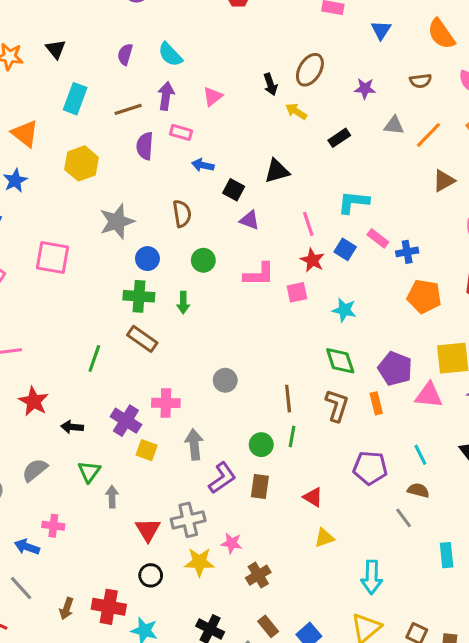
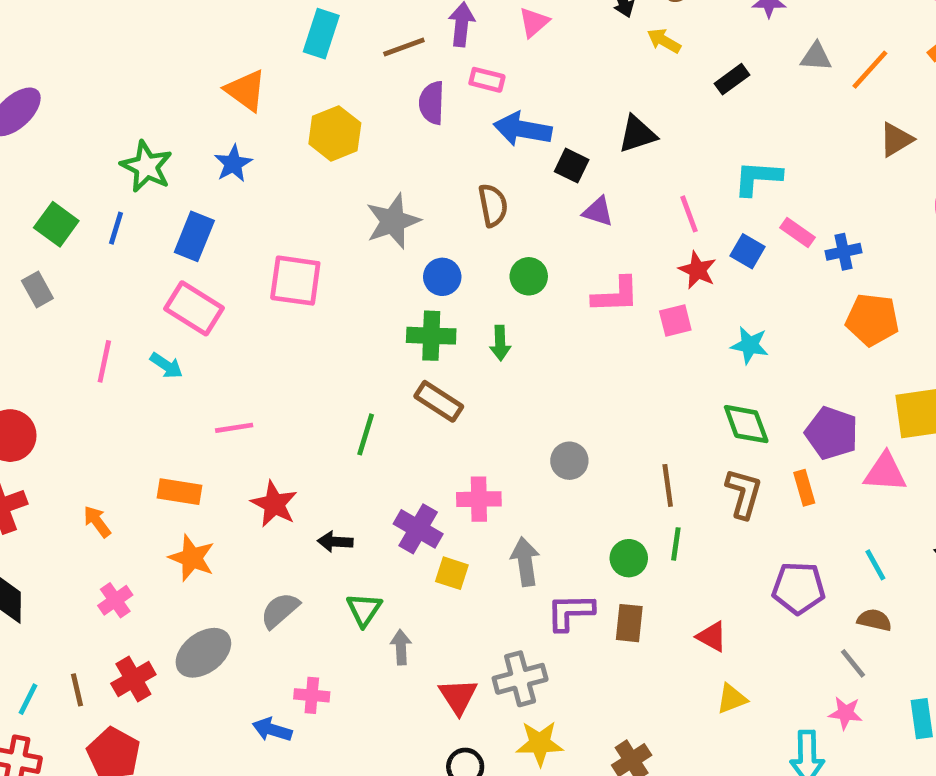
blue arrow: (203, 165) -> (523, 129), size x1.6
purple L-shape: (222, 478) -> (570, 612), turned -144
pink star: (232, 543) -> (845, 713), moved

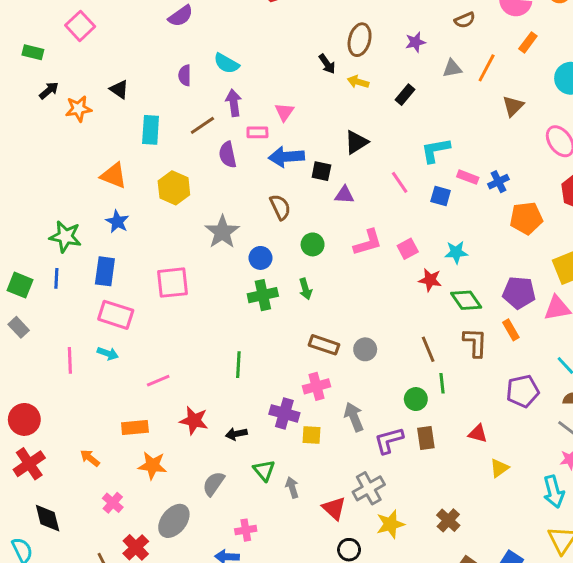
pink triangle: (534, 22) -> (284, 112), moved
red star: (697, 270) -> (430, 280), moved
brown rectangle: (439, 401) -> (324, 345), moved

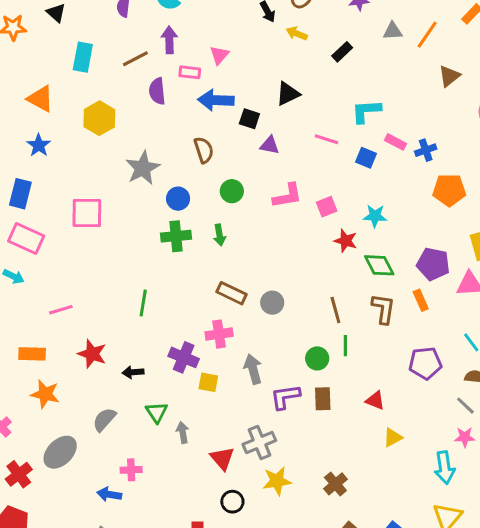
pink line: (400, 182) -> (326, 139), turned -45

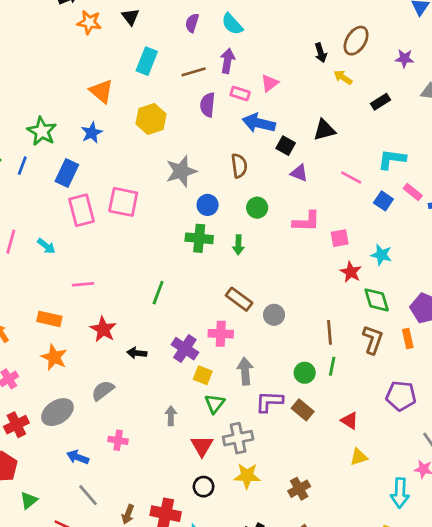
pink rectangle: (26, 239) -> (81, 210), moved, turned 40
brown rectangle: (323, 399) -> (303, 410), turned -60
green triangle: (157, 412) -> (215, 404), moved
blue arrow: (109, 494) -> (78, 457), moved

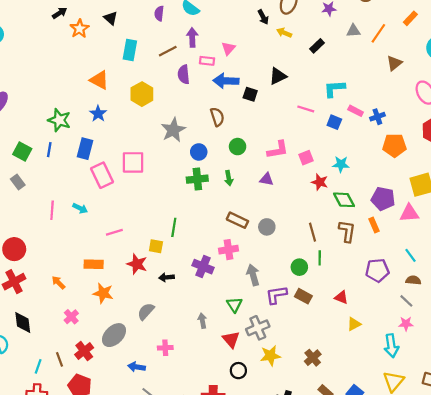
orange star: (89, 22) -> (79, 29), turned -30
purple triangle: (299, 173) -> (267, 179), moved
yellow square: (203, 375) -> (156, 246), moved

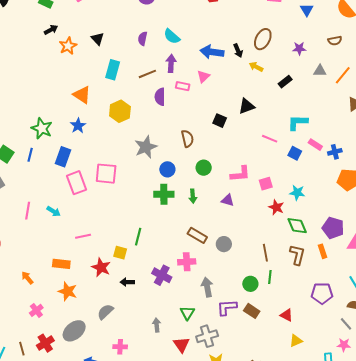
blue arrow: (226, 81) -> (212, 52), moved

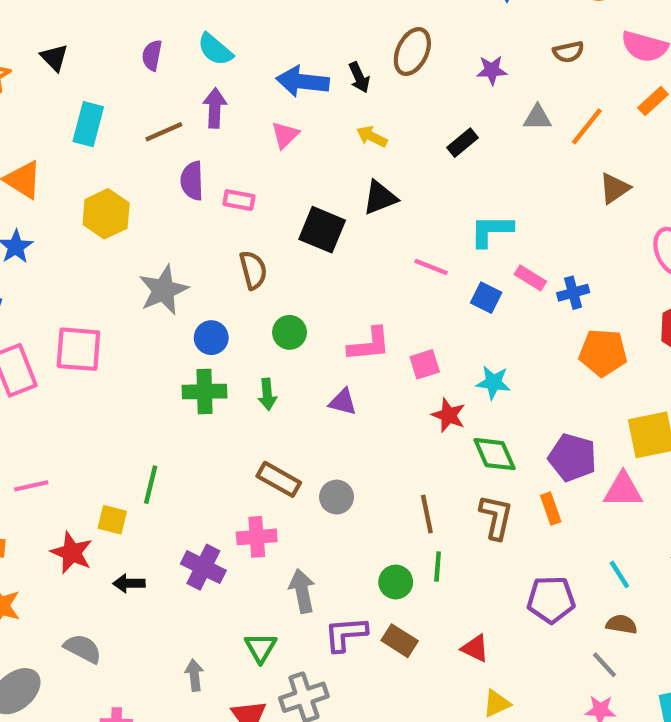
yellow arrow: (256, 67) -> (372, 136), moved
pink rectangle: (183, 86) -> (239, 200), moved
black square: (220, 121) -> (322, 230), size x1.5
gray semicircle: (105, 312) -> (83, 649), turned 72

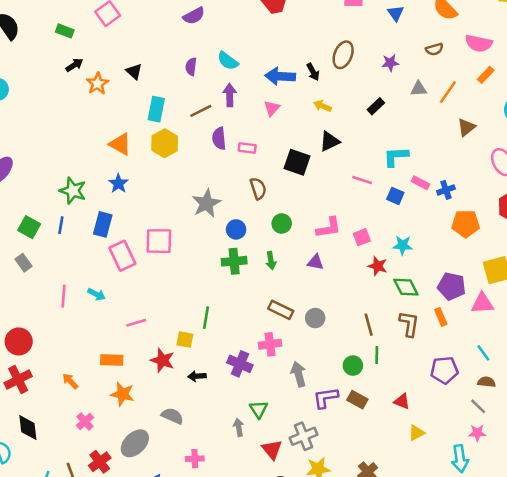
yellow hexagon: (106, 214) -> (165, 143), moved
green triangle: (261, 648) -> (259, 409), moved

